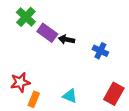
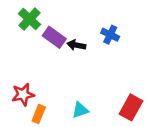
blue cross: (100, 51) -> (110, 35), moved
cyan triangle: (70, 96) -> (80, 110), turned -42

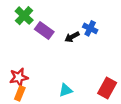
black arrow: (76, 45) -> (72, 37), moved, turned -40
orange rectangle: (39, 114) -> (20, 93), moved

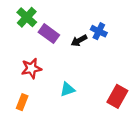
red star: (19, 77) -> (31, 68), moved
cyan triangle: (66, 90) -> (67, 89), moved

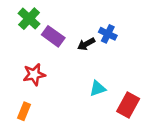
cyan triangle: (67, 89) -> (98, 88), moved

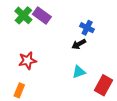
purple rectangle: (53, 36) -> (42, 15), moved
black arrow: (86, 44) -> (79, 44), moved

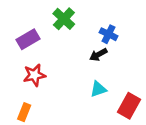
green cross: (23, 15) -> (64, 19), moved
purple rectangle: (42, 15) -> (28, 39), moved, turned -66

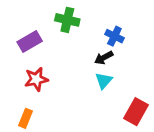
green cross: (64, 19) -> (67, 20), turned -30
cyan triangle: (98, 89) -> (104, 81), moved, turned -30

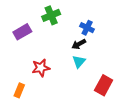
green cross: (67, 20) -> (51, 15), turned -36
red star: (36, 79) -> (41, 68), moved

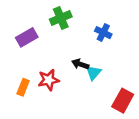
black arrow: (79, 44) -> (80, 64), moved, turned 48
orange rectangle: (19, 90) -> (23, 87), moved

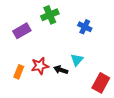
black arrow: (80, 64) -> (61, 70), moved

